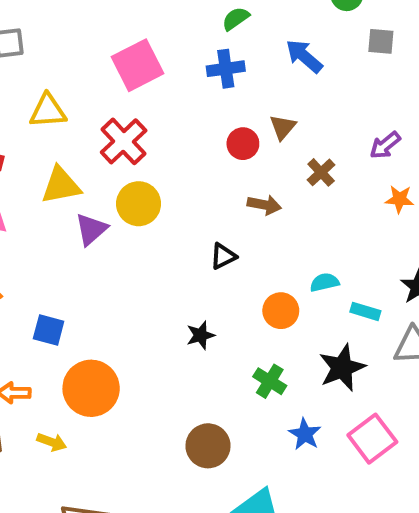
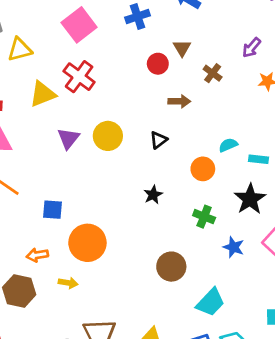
yellow triangle: (48, 111) -> (20, 50), moved
yellow triangle: (61, 185) -> (43, 94), moved
yellow circle: (139, 204) -> (108, 136), moved

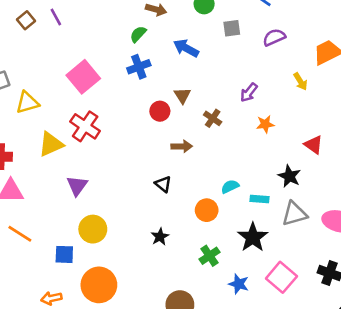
yellow circle: (108, 136) -> (93, 229), moved
black triangle: (158, 140) -> (163, 184), turned -42
green cross: (204, 217) -> (209, 256), turned 36

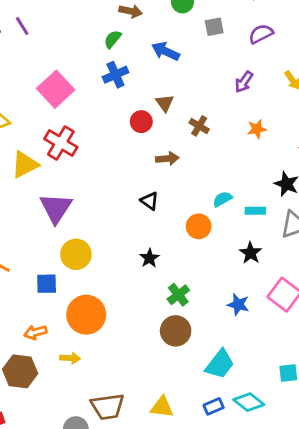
purple arrow: (249, 92) -> (244, 82), moved
purple triangle: (77, 186) -> (56, 208), size x1.4
black star: (253, 237) -> (251, 253), size x0.7
green cross: (209, 256) -> (178, 295), moved

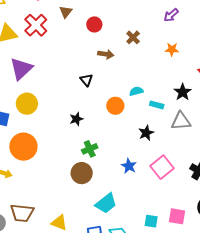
brown triangle: (165, 103) -> (66, 12), moved

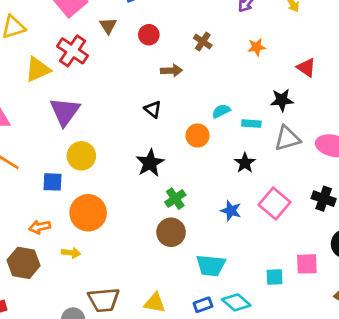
black star: (183, 92) -> (282, 100), turned -30
black star: (76, 119) -> (150, 163), size x1.5
cyan trapezoid: (106, 203) -> (211, 265), turned 55

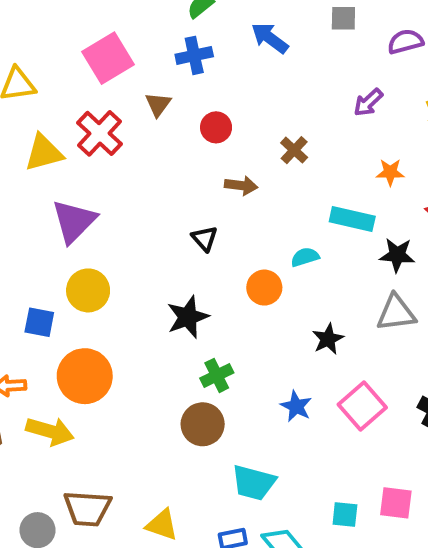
orange star: (257, 47) -> (390, 172), moved
cyan rectangle: (251, 124) -> (352, 219), moved, size x1.5
yellow arrow: (71, 253) -> (50, 431), size x1.6

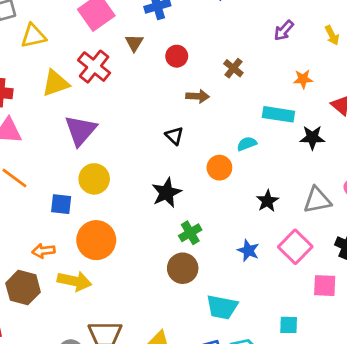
gray triangle: (396, 313) -> (317, 200), moved
pink square: (396, 503) -> (325, 286), moved

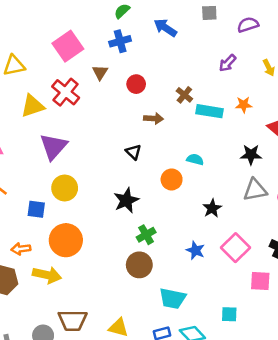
cyan rectangle: (278, 114) -> (210, 111), moved
cyan semicircle: (247, 144) -> (195, 159), turned 35
gray triangle: (317, 200) -> (255, 190), moved

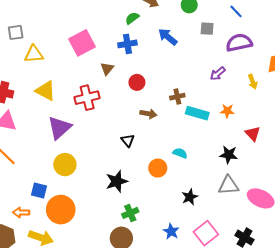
purple semicircle: (248, 25) -> (239, 43), size x1.4
red cross: (66, 92) -> (87, 98), moved, turned 30
brown cross: (184, 95) -> (177, 97), turned 32
yellow triangle: (33, 106) -> (46, 91), turned 40
blue square: (36, 209) -> (39, 191), moved

